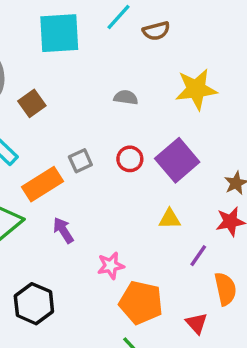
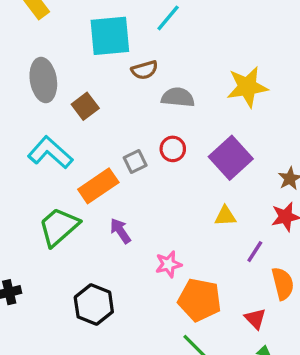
brown semicircle: (156, 31) -> (145, 70), moved
gray semicircle: (126, 97) -> (178, 97), size x1.4
red circle: (130, 159) -> (173, 149), moved

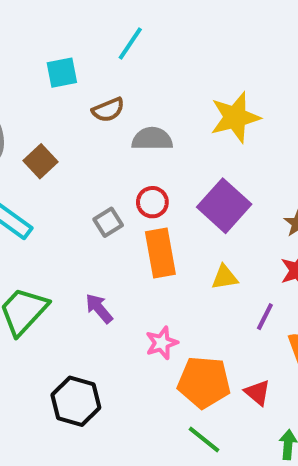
cyan square: (110, 36) -> (62, 73), size x0.6
orange rectangle: (98, 186) -> (160, 253), moved, turned -60
red triangle: (255, 319) -> (257, 393), moved

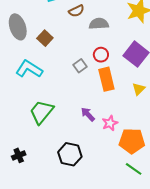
yellow triangle: (225, 277) -> (139, 89), turned -32
purple arrow: (99, 308) -> (88, 114), moved

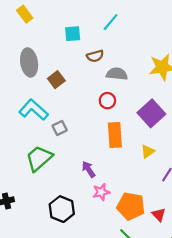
red circle: (101, 55) -> (107, 101), moved
gray square: (80, 66) -> (60, 128), moved
pink star: (110, 123) -> (101, 192), moved

